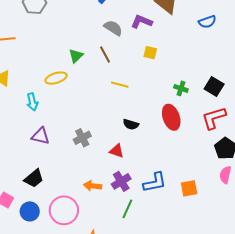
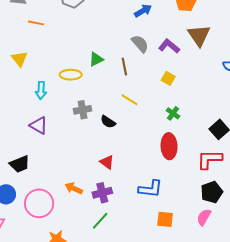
green cross: (181, 88) -> (173, 113), moved
black semicircle: (131, 124) -> (108, 122), moved
gray cross: (82, 138) -> (83, 110), moved
blue L-shape: (155, 182) -> (150, 189), moved

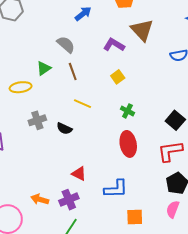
gray semicircle: (140, 44) -> (66, 45), moved
yellow square: (168, 78) -> (118, 77), turned 32
red triangle: (107, 162) -> (79, 174), moved

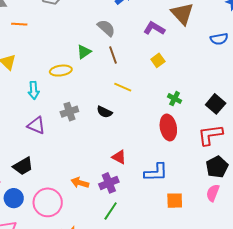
green cross: (127, 111) -> (175, 99), moved
gray cross: (37, 120) -> (69, 112), moved

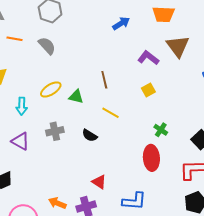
gray semicircle: (106, 28) -> (47, 46), moved
green triangle: (84, 52) -> (76, 97), moved, turned 42
yellow ellipse: (61, 71) -> (51, 89), turned -30

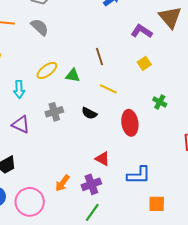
red ellipse: (151, 158) -> (130, 123), moved
orange arrow: (57, 203) -> (62, 183), turned -72

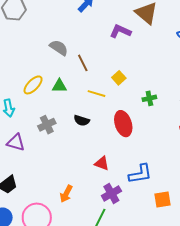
gray semicircle: (40, 27) -> (59, 48), moved
yellow square: (144, 63) -> (119, 78), moved
green cross: (160, 102) -> (149, 98), turned -32
purple cross: (91, 184) -> (111, 193), moved

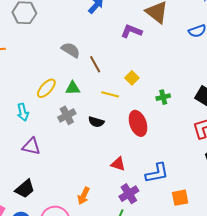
gray cross: (47, 125) -> (67, 115), moved

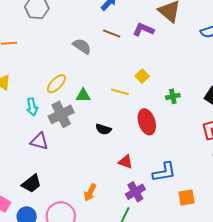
brown line: (95, 64) -> (112, 33), moved, turned -42
green triangle: (73, 88) -> (83, 95), moved
gray cross: (67, 115) -> (61, 114), moved, size x1.4
black semicircle: (96, 122) -> (103, 129), moved

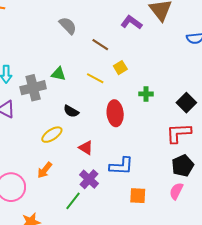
brown line: (112, 33) -> (100, 45), moved
yellow ellipse: (56, 84) -> (52, 135), moved
purple cross: (135, 192) -> (89, 179), turned -30

